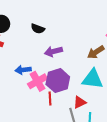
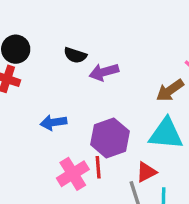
purple arrow: (53, 51) -> (104, 72), moved
pink cross: (37, 81) -> (73, 174), moved

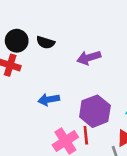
black semicircle: (75, 55) -> (46, 42), moved

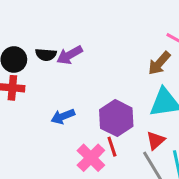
purple arrow: (89, 58) -> (70, 55), moved

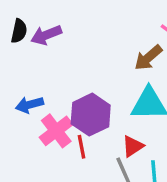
black semicircle: (46, 55) -> (19, 31), turned -90
pink cross: (91, 158) -> (56, 131), moved

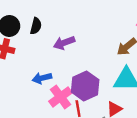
purple arrow: (46, 35) -> (64, 43), moved

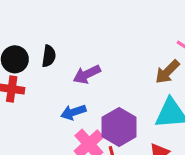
blue arrow: (42, 78) -> (73, 112), moved

